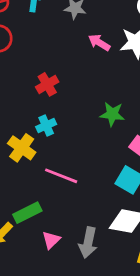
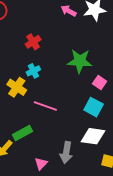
green star: (112, 114) -> (80, 61), size x1.4
pink triangle: (51, 240) -> (41, 164), moved

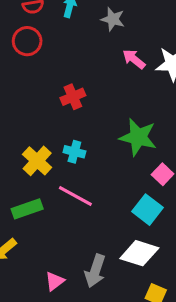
cyan cross: (33, 71) -> (74, 152), moved, turned 32
green rectangle: (22, 133) -> (27, 209), moved

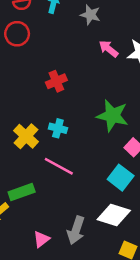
green rectangle: (27, 209) -> (22, 192), moved

